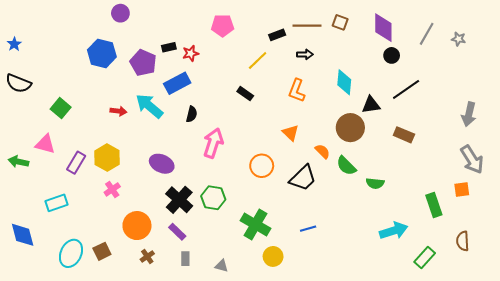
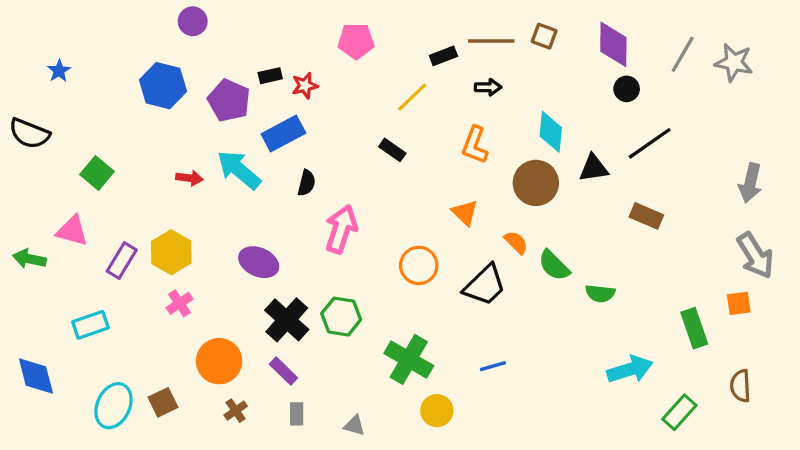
gray star: (459, 39) -> (734, 62), size x1.6
blue star: (14, 44) -> (59, 71), moved
brown circle: (350, 128) -> (536, 183), moved

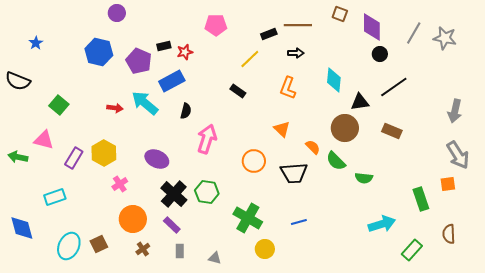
brown square: (544, 36) -> (340, 14), moved
brown circle: (536, 183) -> (345, 128), moved
black trapezoid: (485, 285) -> (294, 173), turned 40
pink cross: (179, 303) -> (120, 184), moved

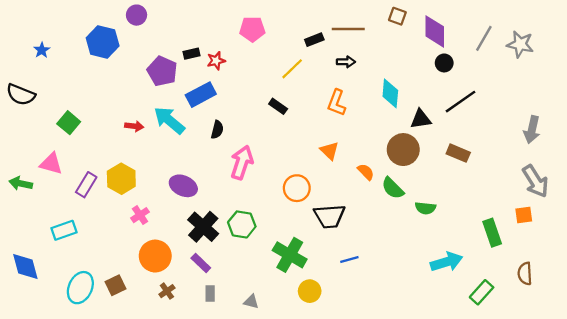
blue hexagon: (99, 52) -> (103, 42), moved
black trapezoid: (294, 173) -> (330, 216), moved

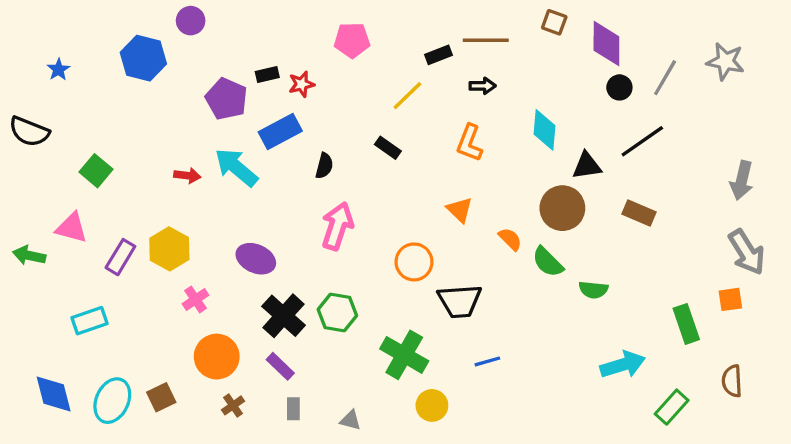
gray line: (484, 38) -> (665, 78), moved
black semicircle: (217, 130) -> (324, 166), moved
blue diamond: (25, 267) -> (54, 394), moved

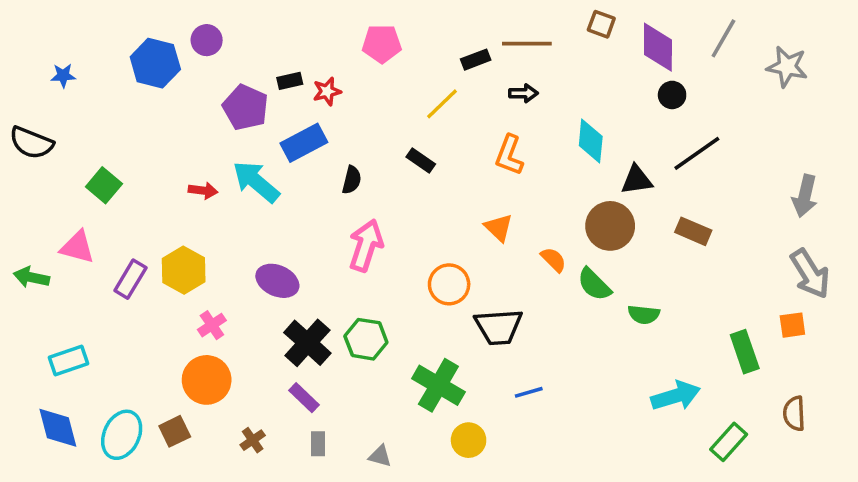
purple circle: (191, 21) -> (207, 40), moved
blue star: (58, 70) -> (63, 76), turned 30
gray line: (665, 78) -> (723, 38), moved
cyan rectangle: (89, 321) -> (69, 360), moved
orange circle: (217, 357) -> (207, 380), moved

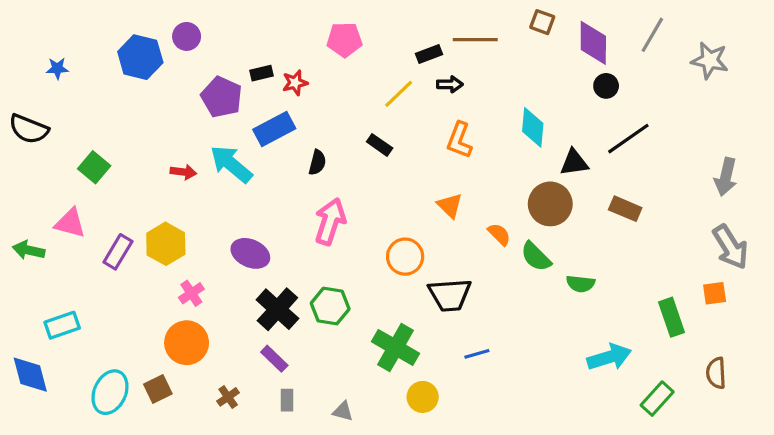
black arrow: (523, 93) -> (450, 84), moved
blue diamond: (58, 428) -> (30, 375), moved

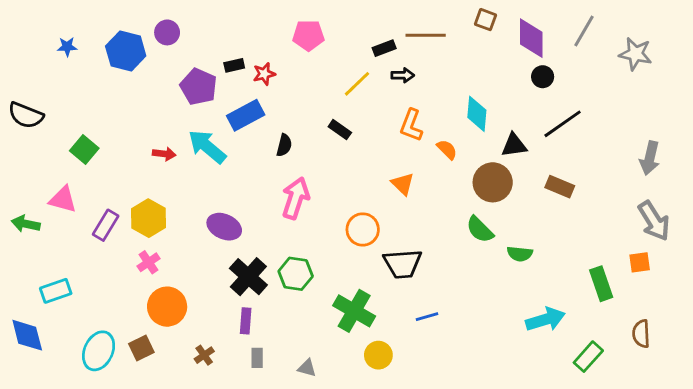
blue star: (57, 68) -> (67, 47), moved
orange semicircle: (499, 234) -> (447, 150), moved
pink cross: (191, 293) -> (149, 262), moved
purple rectangle: (274, 359) -> (246, 321), turned 50

